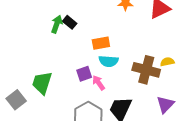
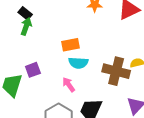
black rectangle: (70, 22) -> (25, 13), moved
purple square: (84, 74) -> (33, 70), moved

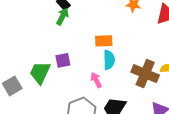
cyan semicircle: (78, 63) -> (109, 60), turned -102

